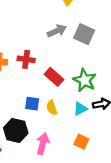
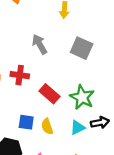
gray arrow: (57, 31) -> (40, 44), moved, turned -96

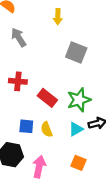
gray arrow: (40, 44) -> (19, 37), moved
green star: (82, 97) -> (79, 100), turned 30

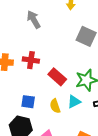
blue square: (26, 126) -> (28, 102), moved
cyan triangle: (76, 129) -> (74, 102), moved

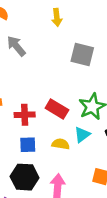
red cross: (31, 60) -> (25, 115), moved
yellow semicircle: (55, 106) -> (61, 144), turned 128

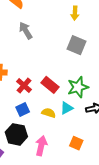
yellow arrow: (57, 17) -> (75, 13), moved
red cross: (25, 115) -> (24, 86), turned 35
blue square: (28, 145) -> (23, 109), turned -32

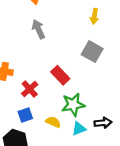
red rectangle: (50, 85) -> (60, 75), moved
green star: (78, 87) -> (73, 105), moved
cyan triangle: (67, 108) -> (79, 129), moved

